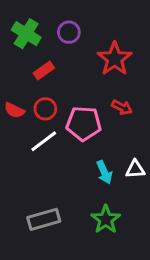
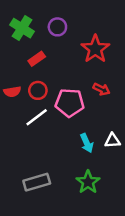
red semicircle: (14, 110) -> (12, 92), turned -35

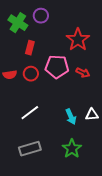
purple circle: (57, 27) -> (41, 16), moved
red rectangle: (37, 59) -> (30, 48), turned -40
pink pentagon: (70, 103) -> (57, 67), moved
white line: (37, 117) -> (30, 113), moved

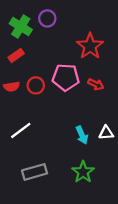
red rectangle: (30, 48) -> (16, 55), moved, turned 40
white line: (30, 113) -> (21, 130), moved

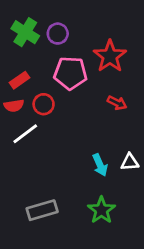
purple circle: (47, 18) -> (58, 34), moved
red rectangle: (16, 55) -> (20, 80), moved
pink pentagon: (66, 77) -> (70, 73), moved
white line: (21, 130) -> (25, 134), moved

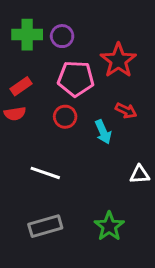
green cross: (25, 32) -> (27, 35), turned -32
red circle: (44, 104) -> (65, 117), moved
white line: (25, 134) -> (45, 173), moved, turned 56
cyan arrow: (100, 165) -> (103, 132), moved

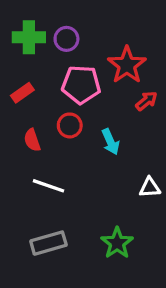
red arrow: (126, 111) -> (146, 101), moved, turned -65
red semicircle: (15, 114) -> (32, 140), moved, turned 80

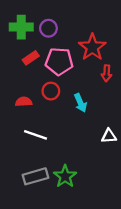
red rectangle: (22, 93) -> (31, 58), moved
red arrow: (146, 101) -> (107, 73), turned 133
red semicircle: (32, 140) -> (24, 102), turned 105
green star: (117, 243) -> (65, 176), moved

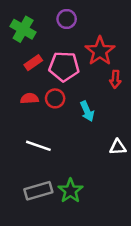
green cross: (21, 27) -> (23, 29), turned 30
purple circle: (48, 28) -> (67, 19), moved
red semicircle: (24, 102) -> (29, 98), moved

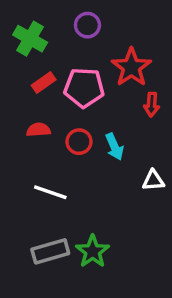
red circle: (55, 98) -> (79, 142), moved
white triangle: (118, 147) -> (153, 180), moved

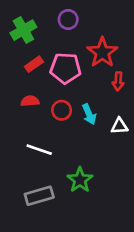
green cross: (30, 39) -> (23, 30), turned 30
white triangle: (153, 180) -> (119, 126), moved
green star: (93, 251) -> (80, 180), moved

